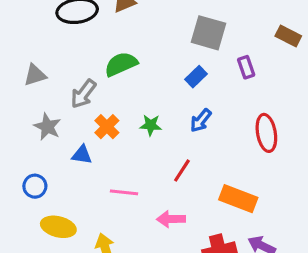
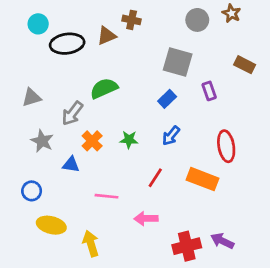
orange rectangle: (238, 199) -> (203, 179), moved

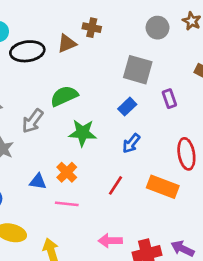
green star: (129, 140) -> (83, 133), moved, size x1.5
orange cross: (92, 141) -> (67, 172), moved
blue triangle: (71, 165) -> (38, 181), moved
pink arrow: (146, 219) -> (110, 241), moved

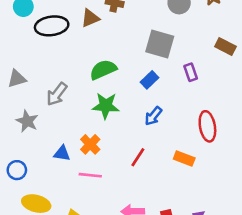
green semicircle: (64, 96) -> (103, 70), moved
orange rectangle: (163, 187) -> (184, 159), size x0.7

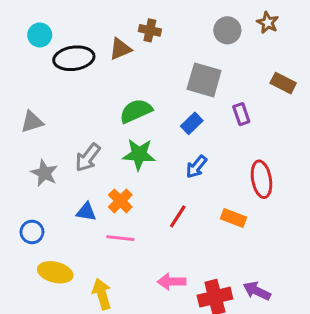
gray arrow: (57, 94) -> (88, 158), moved

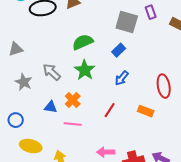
purple rectangle: (241, 114) -> (151, 12), moved
green star: (139, 154) -> (85, 70), turned 30
gray arrow: (88, 158) -> (52, 72), turned 96

